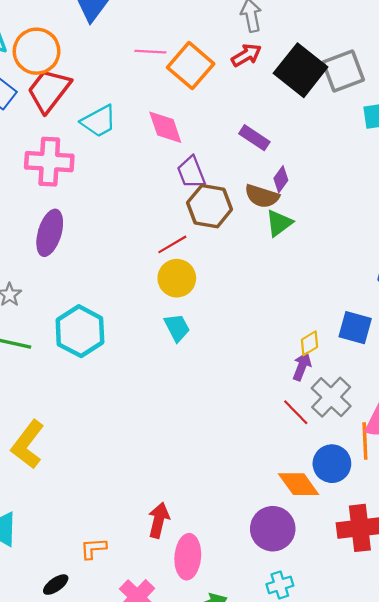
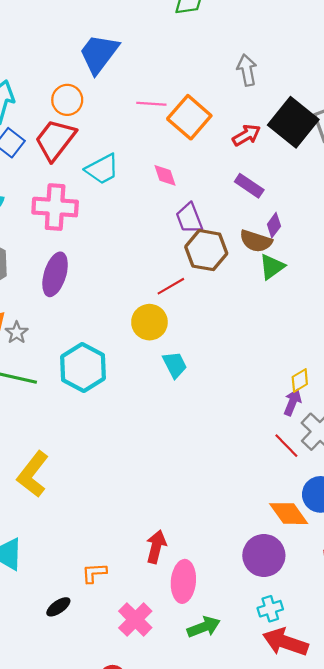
orange circle: (37, 51) -> (67, 100), moved, size x0.7
red arrow: (246, 55) -> (246, 135), moved
pink diamond: (165, 127) -> (165, 175), size x0.7
yellow circle: (177, 278) -> (149, 322), moved

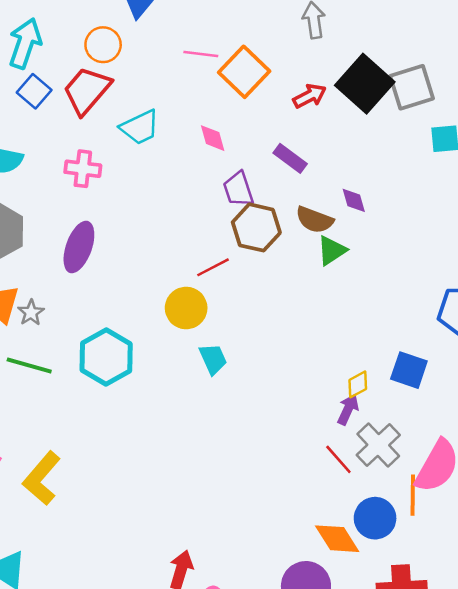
purple rectangle: (249, 186) -> (290, 158), moved
pink cross: (55, 207) -> (83, 169), size x0.7
purple diamond: (274, 225) -> (354, 200), moved, turned -55

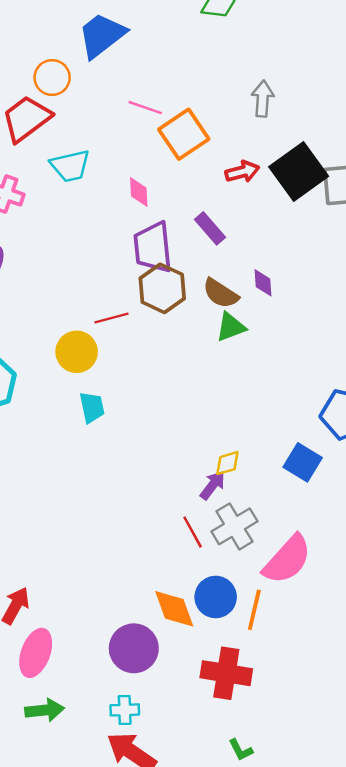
purple trapezoid: (238, 189) -> (153, 247), size x1.4
blue square: (409, 370) -> (303, 462), moved
orange line: (413, 495) -> (254, 610), moved

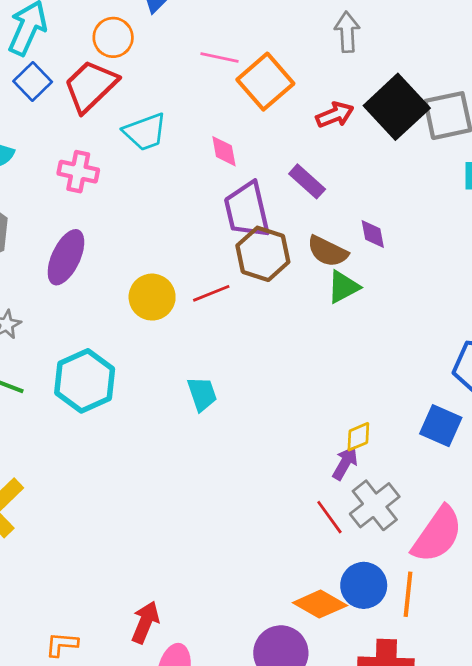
yellow circle: (77, 352) -> (152, 297), moved
orange diamond: (174, 609) -> (320, 604), turned -33

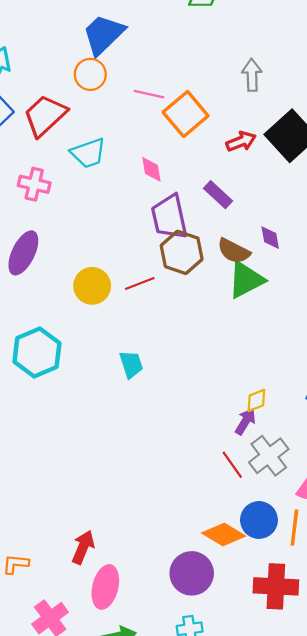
orange circle: (113, 37) -> (90, 74), moved
green triangle: (343, 287) -> (246, 280), size x1.4

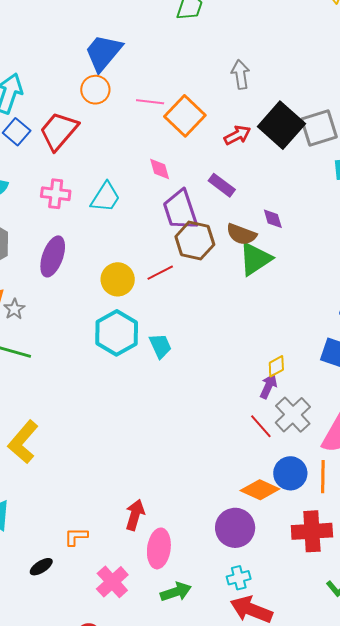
cyan trapezoid: (88, 153) -> (105, 197), moved, turned -32
cyan hexagon: (37, 352) -> (117, 333), moved

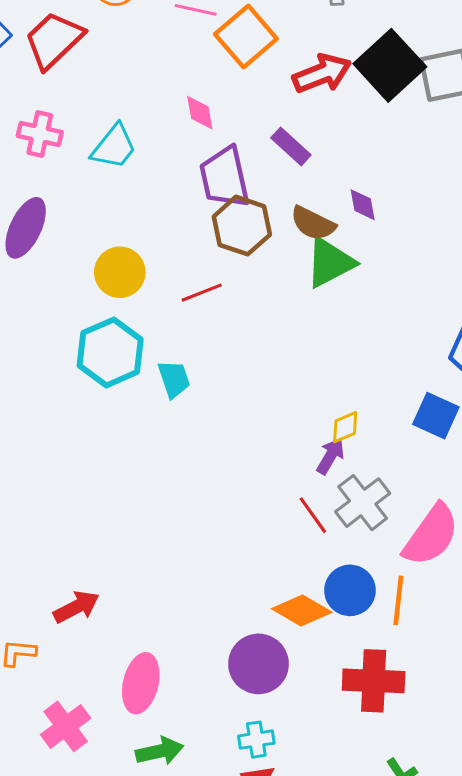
red arrow: (237, 135) -> (322, 74), size x1.4
red line: (160, 273) -> (202, 293), moved
red arrow: (135, 515) -> (76, 607), moved, turned 40

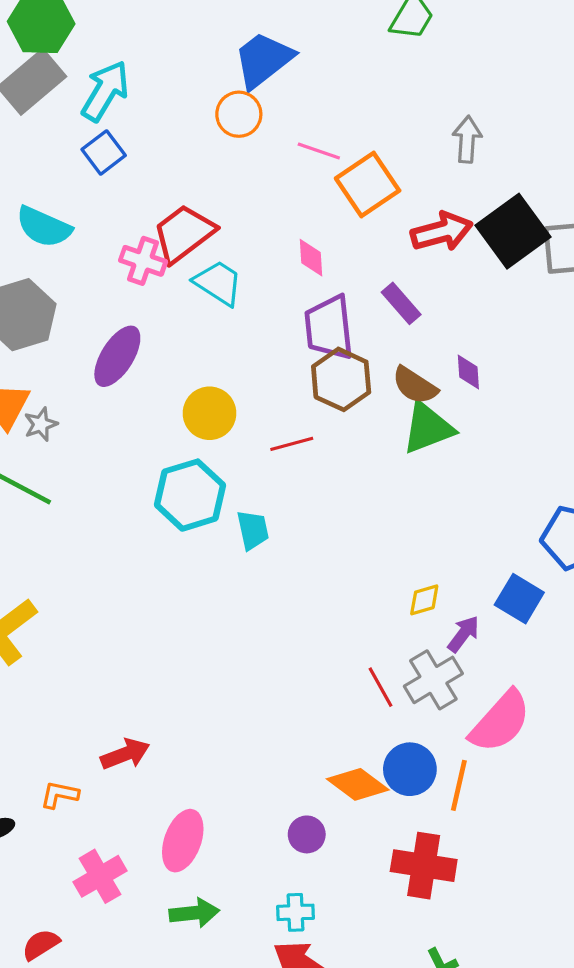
red trapezoid: (54, 40) -> (184, 233), moved
cyan trapezoid: (114, 147) -> (218, 283), turned -102
purple arrow: (330, 456) -> (463, 634), moved
purple circle: (259, 664) -> (307, 834), size x0.6

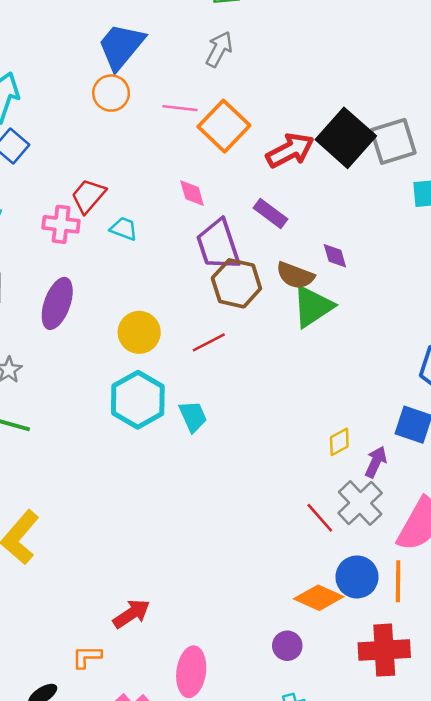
gray arrow: (467, 139) -> (219, 49), moved, turned 36
red trapezoid: (184, 233) -> (88, 196), size x0.7
cyan trapezoid: (218, 283) -> (124, 229), size x0.7

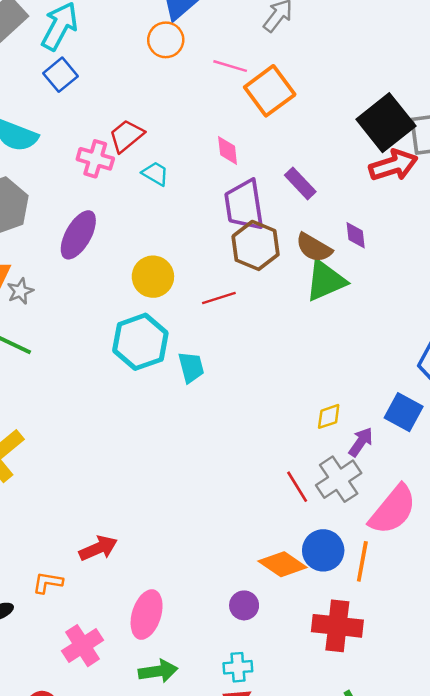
red arrow: (290, 150) -> (393, 165), moved

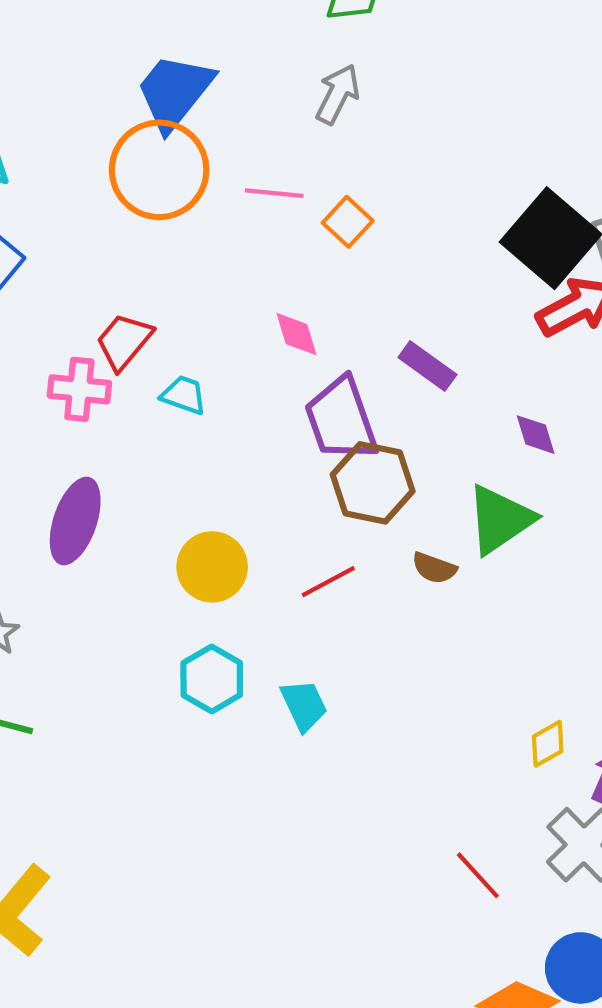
orange circle: (166, 40) -> (159, 170), size x1.6
orange square: (270, 91) -> (348, 222), size x0.6
brown semicircle: (314, 248) -> (434, 568), moved, size x0.7
cyan hexagon: (140, 342) -> (212, 679), size x0.7
red line: (297, 487) -> (478, 875), moved

